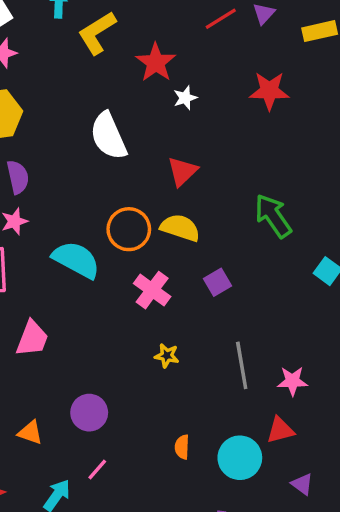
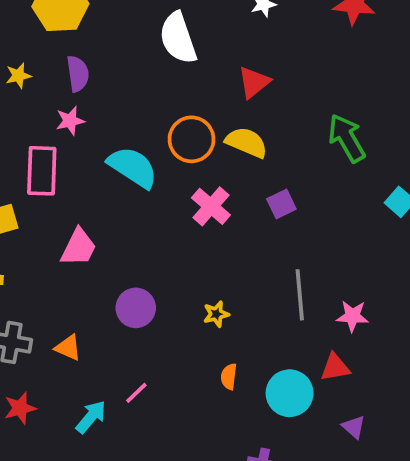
yellow star: (167, 356) -> (216, 314), moved, turned -30
purple circle: (89, 413) -> (136, 308), moved

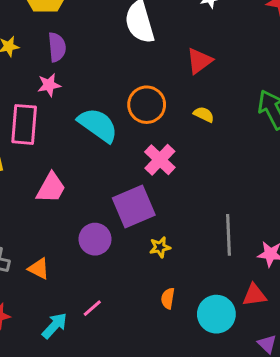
yellow semicircle: (246, 142) -> (204, 114), moved, size x0.6
purple square: (281, 204) -> (134, 207), moved, size x1.8

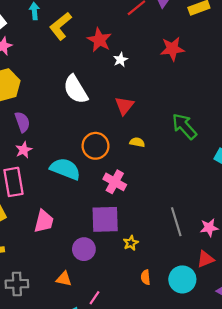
purple square: (134, 207) -> (105, 219), turned 36
orange triangle: (39, 269) -> (64, 279), moved

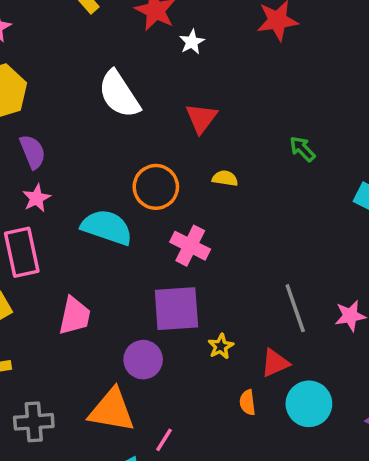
green arrow: (184, 126) -> (302, 149), size x0.6
red triangle: (205, 259) -> (275, 363), moved
orange triangle: (64, 279) -> (112, 410), size x1.8

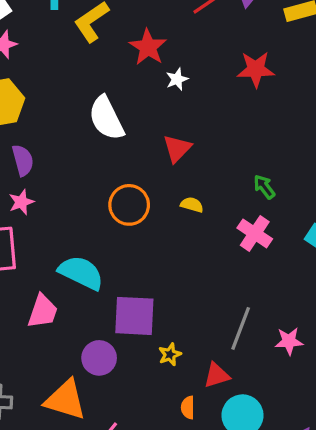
cyan semicircle: (107, 227) -> (81, 273), moved
pink cross: (190, 246) -> (255, 233), moved
gray line: (295, 308) -> (241, 328), turned 33

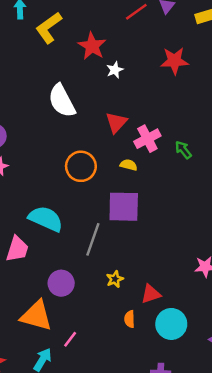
pink cross: (255, 233) -> (147, 139), moved, turned 30
purple square: (134, 316) -> (124, 207), moved
gray line: (241, 328) -> (93, 239), moved

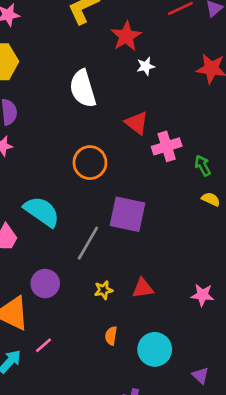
red triangle: (116, 122) -> (137, 123), turned -45
yellow semicircle: (129, 165) -> (211, 199), moved
red triangle: (151, 294) -> (143, 288), moved

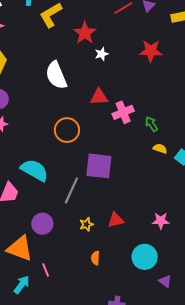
red triangle: (137, 123) -> (99, 97), turned -36
pink line: (43, 345) -> (46, 270), turned -64
cyan circle: (155, 349) -> (145, 257), moved

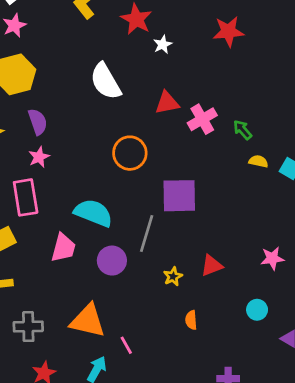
purple circle: (42, 224) -> (112, 261), moved
cyan circle: (145, 257) -> (257, 310), size x0.6

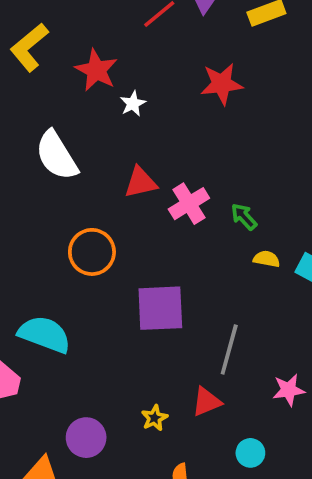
gray line: (147, 233) -> (229, 350), moved
purple circle: (112, 261) -> (86, 438), moved
cyan circle: (257, 310) -> (250, 453), moved

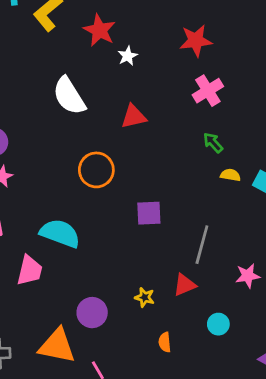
pink cross: (189, 204) -> (208, 91), moved
purple square: (160, 308) -> (149, 213), size x0.7
yellow star: (154, 418) -> (145, 297), turned -30

